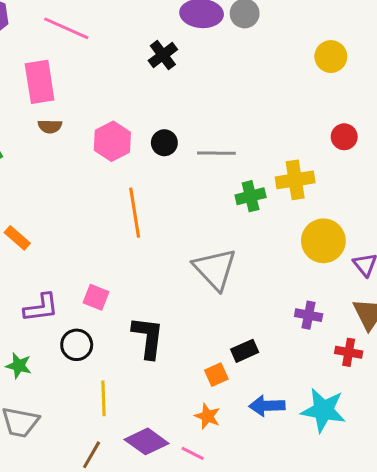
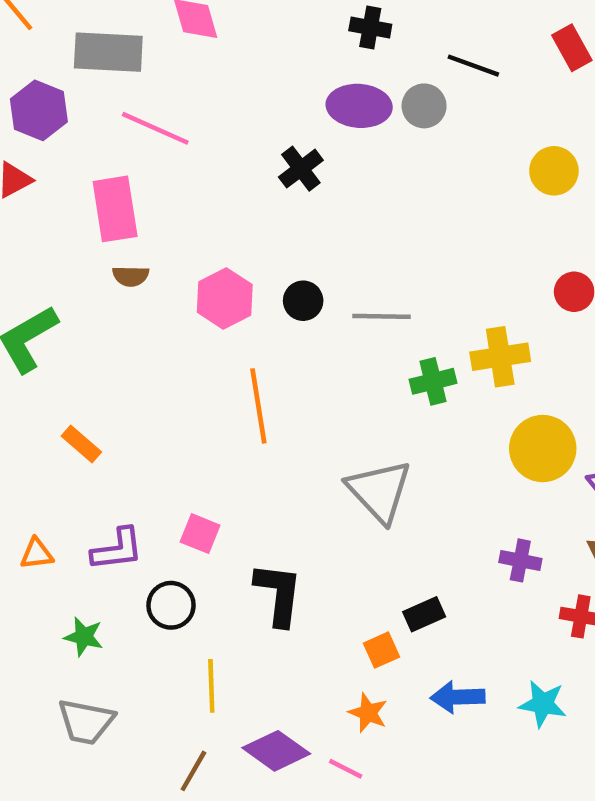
cyan star: (323, 410) -> (543, 704), size x0.7

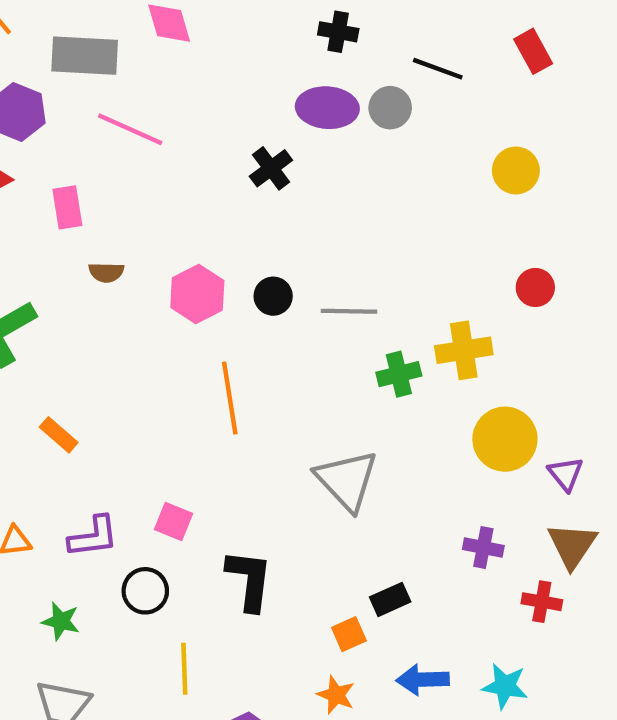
pink rectangle: (115, 209) -> (67, 207), moved, size x0.7

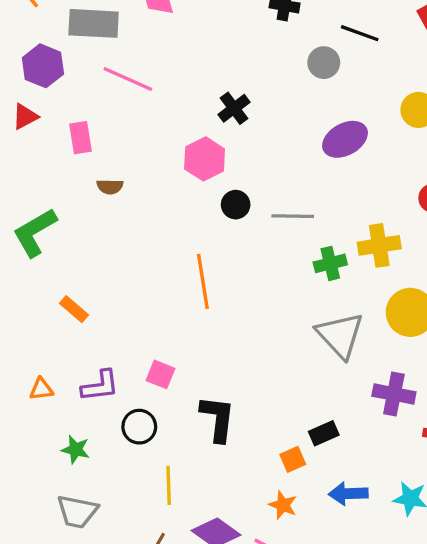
purple ellipse: (327, 108) -> (345, 139), moved, turned -33
pink hexagon: (197, 294) -> (205, 159), moved
gray triangle: (347, 480) -> (340, 335), moved
purple cross: (483, 547) -> (394, 394), size x1.4

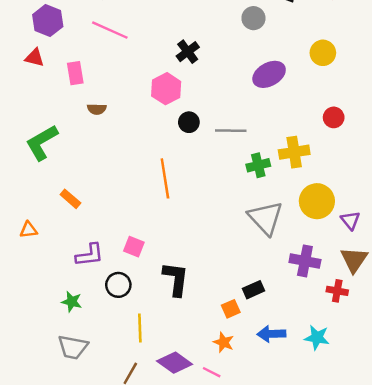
red triangle: (25, 116) -> (35, 58), turned 42
orange triangle: (41, 389) -> (29, 230), moved

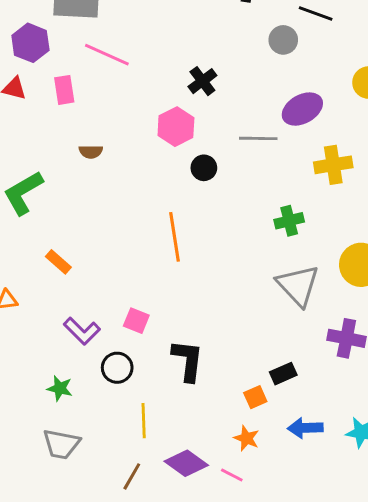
pink rectangle: (75, 73) -> (64, 90), moved
gray line: (231, 131) -> (258, 138), moved
yellow cross: (294, 152) -> (333, 165), moved
purple L-shape: (90, 255) -> (82, 331), turned 52

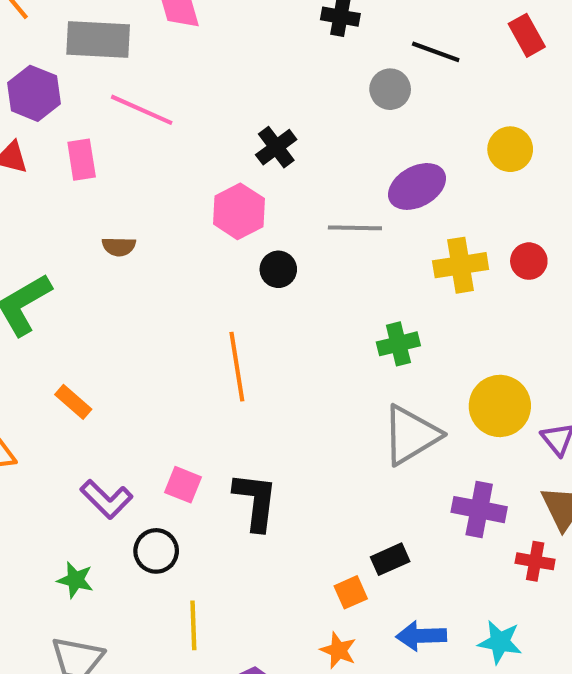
gray triangle: (298, 285) -> (411, 435), turned 42
black L-shape: (188, 360) -> (256, 501), moved

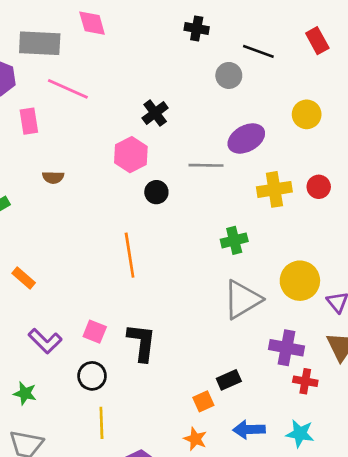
black circle: (156, 551) -> (92, 376), moved
red cross: (535, 561) -> (305, 381), moved

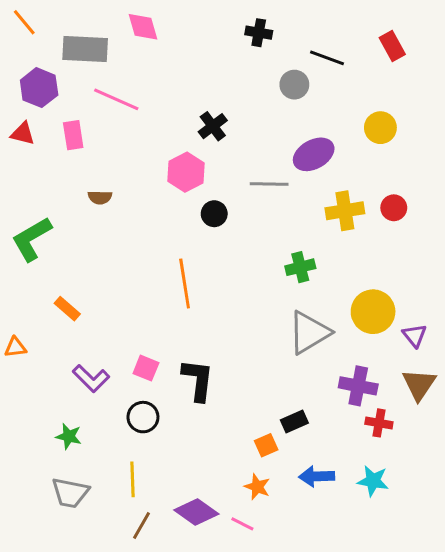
yellow line: (101, 423) -> (133, 479), moved

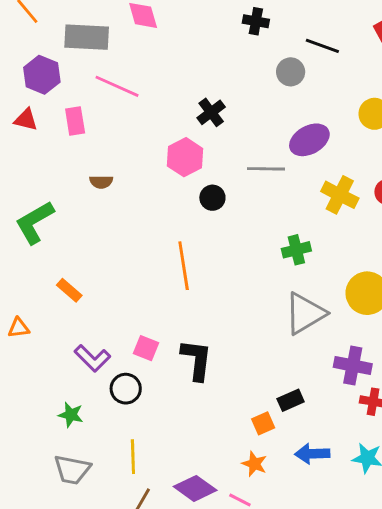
yellow cross: (345, 211) -> (340, 195), turned 36
black circle: (143, 417) -> (126, 389), moved

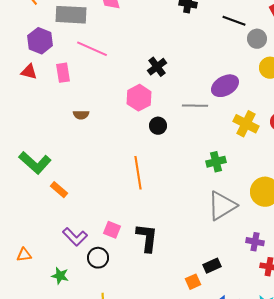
gray circle: (291, 72) -> (257, 39), moved
green L-shape: (35, 222) -> (35, 163), moved, turned -108
orange triangle: (19, 328) -> (24, 255), moved
purple cross: (353, 366) -> (255, 242), size x0.7

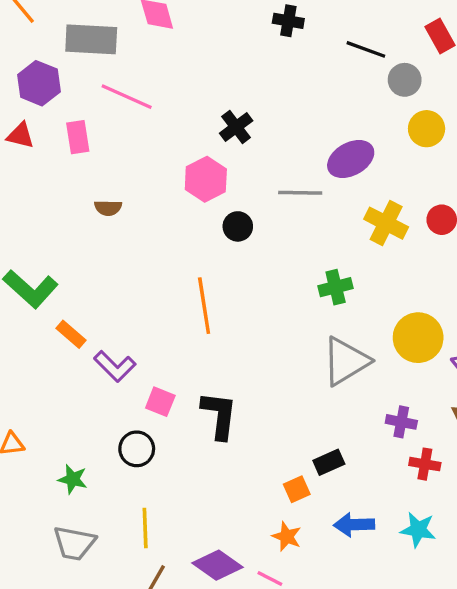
purple L-shape: (75, 237) -> (115, 366), moved

